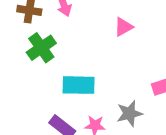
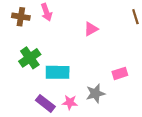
green cross: (41, 48) -> (30, 58), moved

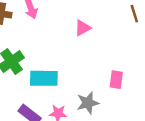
pink rectangle: (120, 73) -> (116, 80), turned -64

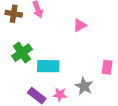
gray star: (88, 103) -> (84, 86), turned -30

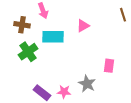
brown cross: (14, 14) -> (22, 25), moved
cyan rectangle: (48, 66) -> (53, 37), moved

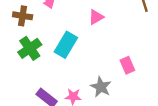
cyan rectangle: (53, 37) -> (66, 45), moved, turned -60
pink rectangle: (109, 66) -> (127, 65), turned -32

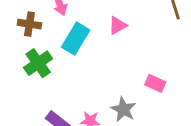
cyan rectangle: (66, 45) -> (76, 39), moved
pink rectangle: (127, 65) -> (155, 83), turned -42

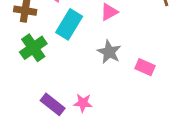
gray star: (123, 109) -> (109, 52), moved

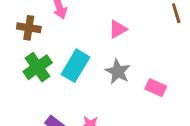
cyan rectangle: (69, 24) -> (75, 66), moved

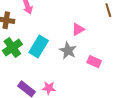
pink triangle: (118, 29) -> (78, 29), moved

